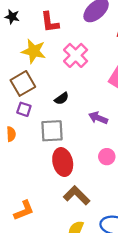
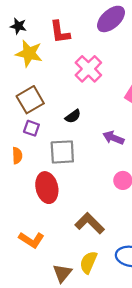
yellow star: (34, 51) -> (29, 53), moved
red ellipse: (63, 162) -> (47, 188), moved
orange L-shape: (24, 210) -> (31, 240), turned 55

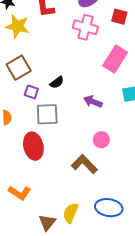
pink cross: (88, 69) -> (85, 27), moved, turned -30
purple square: (31, 128) -> (31, 92), moved
brown L-shape: (90, 223) -> (84, 164), moved

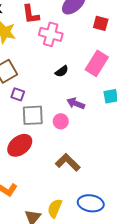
pink cross: (85, 27) -> (51, 34), moved
black semicircle: (57, 82) -> (62, 71), moved
pink circle: (101, 140) -> (61, 121), moved
red ellipse: (33, 146) -> (20, 145), turned 65

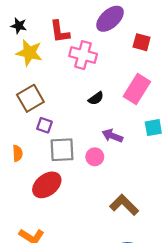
brown L-shape: (68, 162) -> (124, 205), moved

